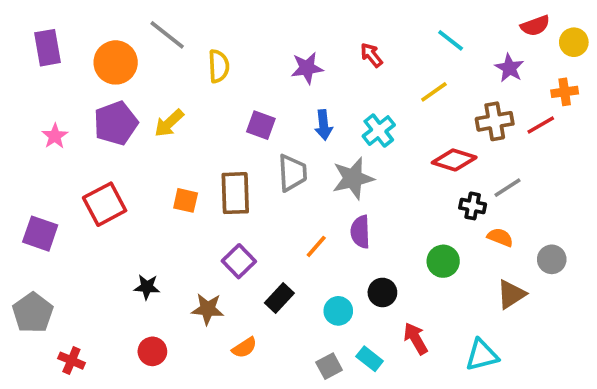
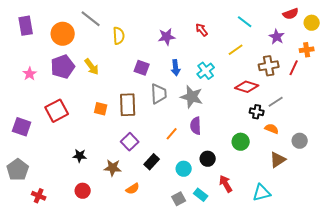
yellow arrow: (169, 123) -> (92, 67), turned -84
red line: (541, 125) -> (294, 68), turned -35
gray star: (353, 178) -> (192, 97), turned 30

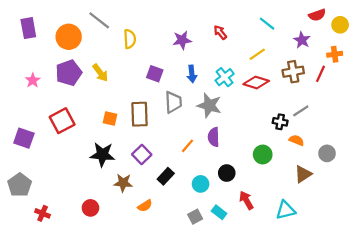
red diamond: (247, 87) -> (256, 83), moved
black star: (80, 156) -> (102, 155), moved, size x1.6

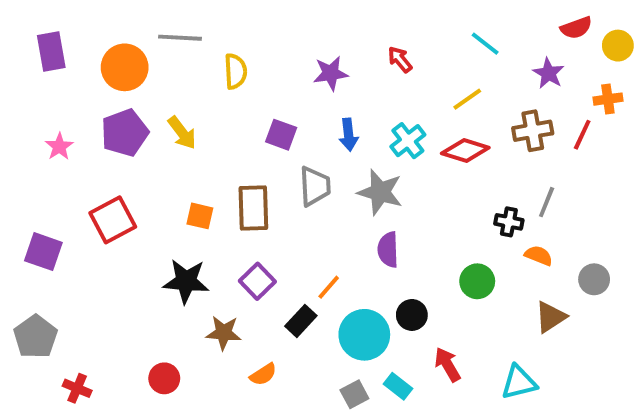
gray line: (99, 20) -> (180, 38), turned -35
gray line: (301, 111) -> (547, 202), turned -35
orange line: (187, 146) -> (329, 287), moved
cyan circle: (201, 184) -> (364, 335), size x1.6

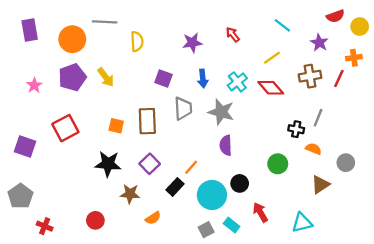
red diamond: (465, 151) -> (271, 88), turned 32

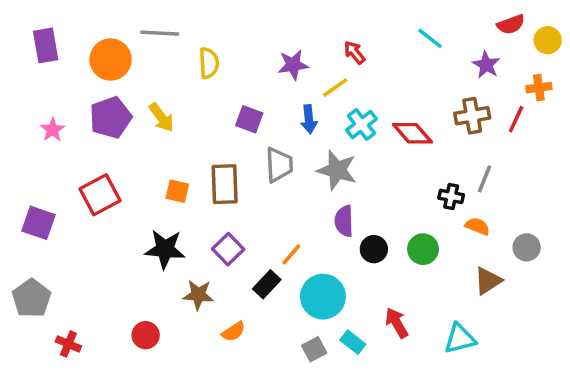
yellow line: (272, 58) -> (335, 88), moved
black circle: (240, 183) -> (374, 249), moved

